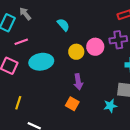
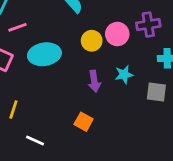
orange square: (72, 104) -> (84, 122), moved
cyan star: (110, 106) -> (124, 74), moved

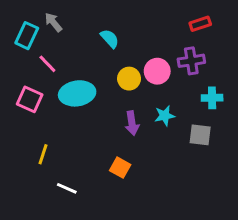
pink line: (17, 27) -> (47, 64), turned 66

